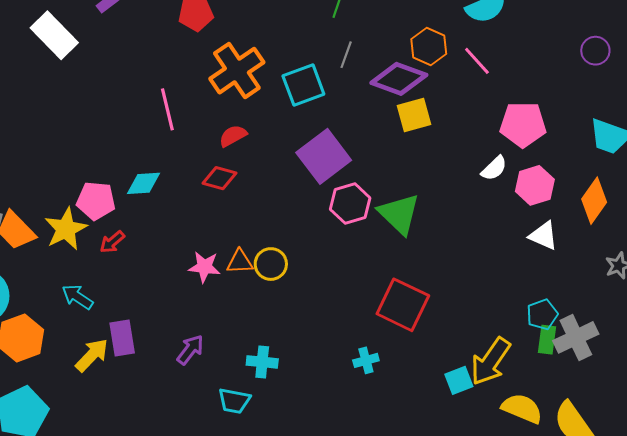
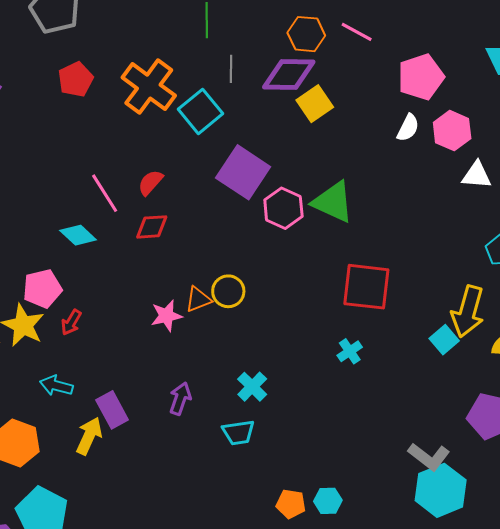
orange cross: (237, 71) -> (149, 87), moved
pink line: (167, 109) -> (105, 193), moved
cyan diamond: (144, 183) -> (78, 235), moved, turned 66
cyan cross: (262, 362) -> (252, 387), turned -32

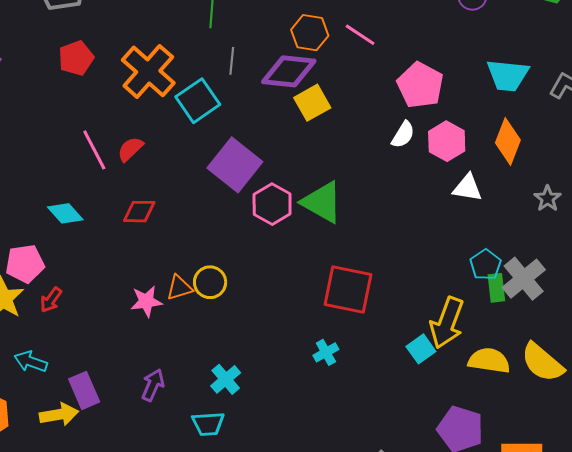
pink pentagon: (421, 77) -> (420, 85), turned -30
red semicircle: (150, 183) -> (130, 149), moved
pink line: (105, 193) -> (94, 150), moved
yellow arrow: (89, 436) -> (59, 415), turned 51

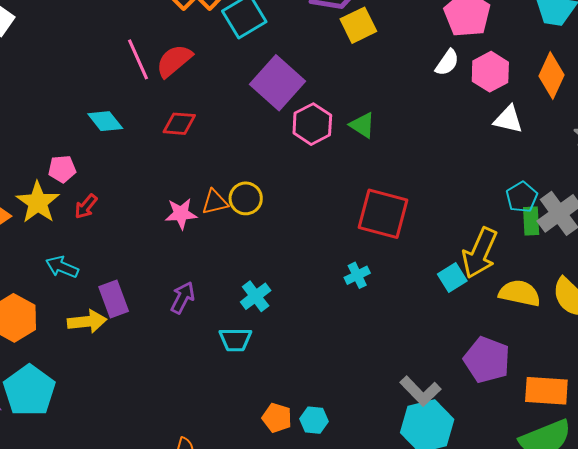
red semicircle: (130, 149) -> (174, 61), size x1.4
green triangle: (322, 202) -> (362, 125), size x0.6
pink pentagon: (25, 264) -> (62, 169), size x0.7

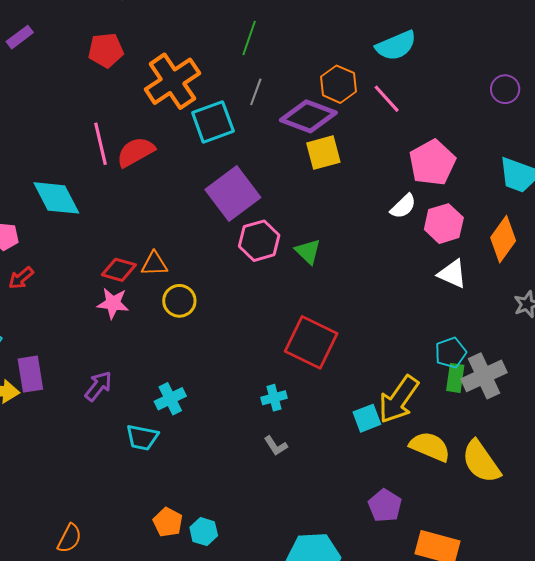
cyan diamond: (105, 121) -> (56, 198), size x1.4
red diamond: (179, 124) -> (119, 270), moved
orange triangle: (215, 202) -> (154, 264), moved
purple pentagon: (487, 360) -> (385, 506), size x0.7
gray L-shape: (420, 391) -> (276, 446), moved, size x0.6

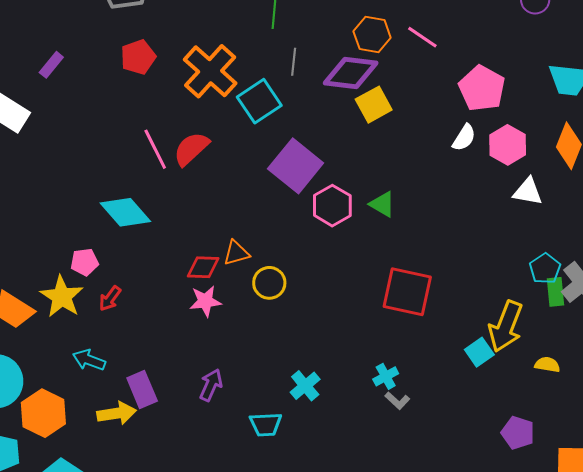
cyan cross: (274, 398) -> (386, 376), moved
cyan cross: (170, 399) -> (305, 386), moved
yellow semicircle: (430, 447) -> (547, 365), size x0.6

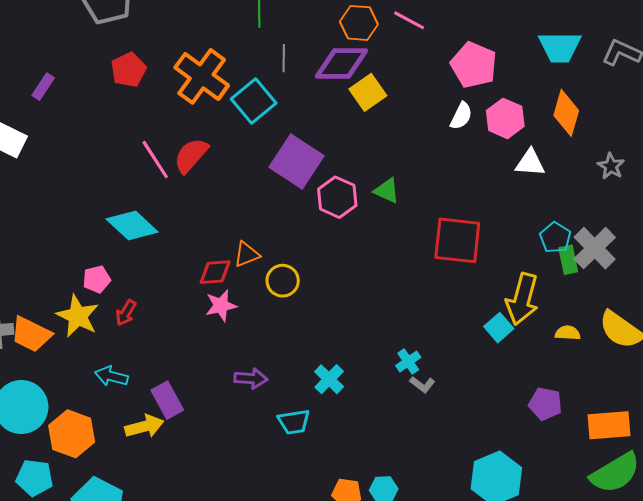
red square: (407, 292) -> (457, 240), moved
purple arrow: (211, 385) -> (251, 379), moved, turned 76

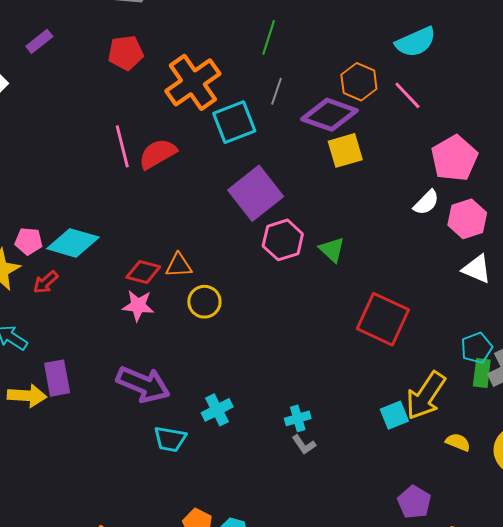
cyan diamond: (132, 225) -> (73, 243), moved, turned -45
purple arrow: (251, 379) -> (143, 384), size x1.6

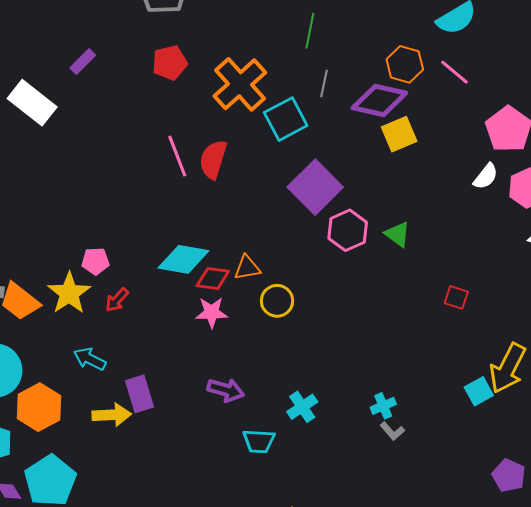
red semicircle: (158, 154) -> (213, 159), turned -36
cyan diamond: (73, 243) -> (183, 259), moved
red square: (383, 319) -> (456, 297), size x0.5
purple arrow: (143, 384) -> (226, 390), size x0.7

